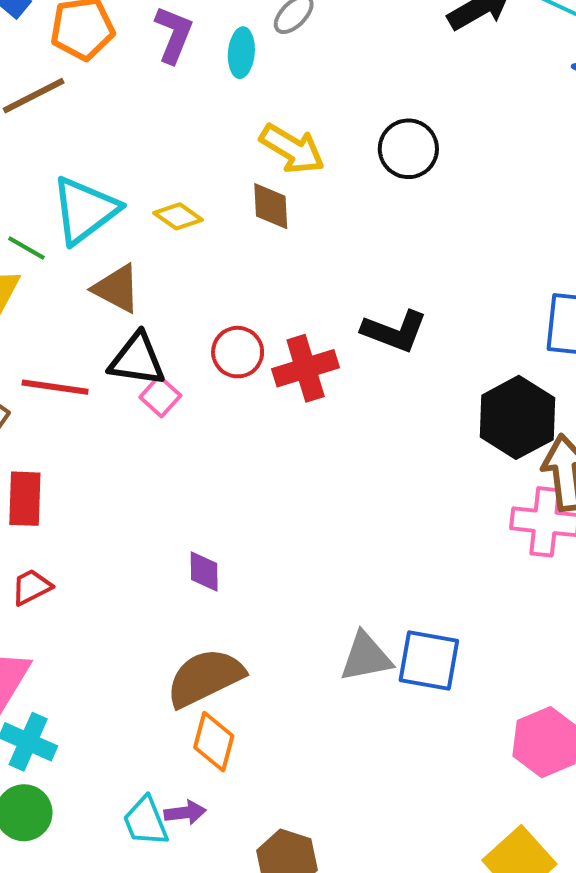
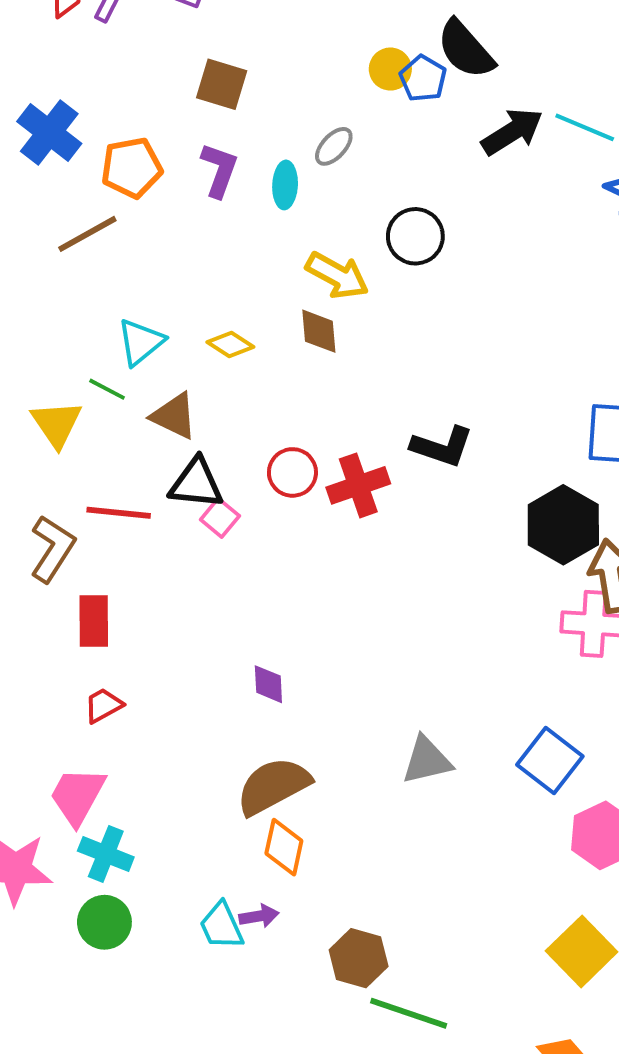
black circle: (408, 149) -> (415, 236), moved
cyan triangle: (85, 210) -> (141, 342), size x0.7
green line: (26, 248) -> (107, 389), moved
blue square: (429, 661) -> (550, 760), moved, turned 30

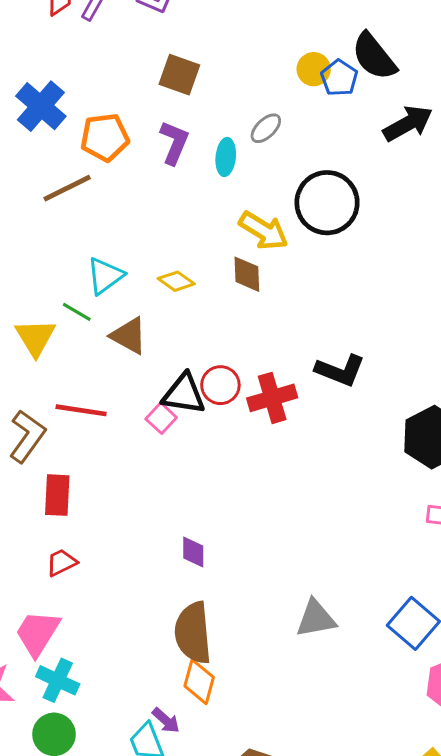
black circle: (415, 236) -> (327, 203), size x1.4
black triangle: (196, 483) -> (184, 394), moved
brown semicircle: (273, 786) -> (193, 633), turned -70
purple arrow: (259, 916) -> (166, 720), moved, turned 48

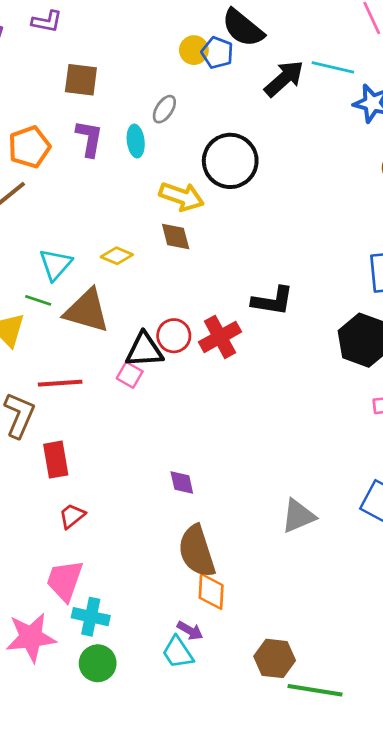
brown triangle: (129, 336) -> (87, 311), size x1.4

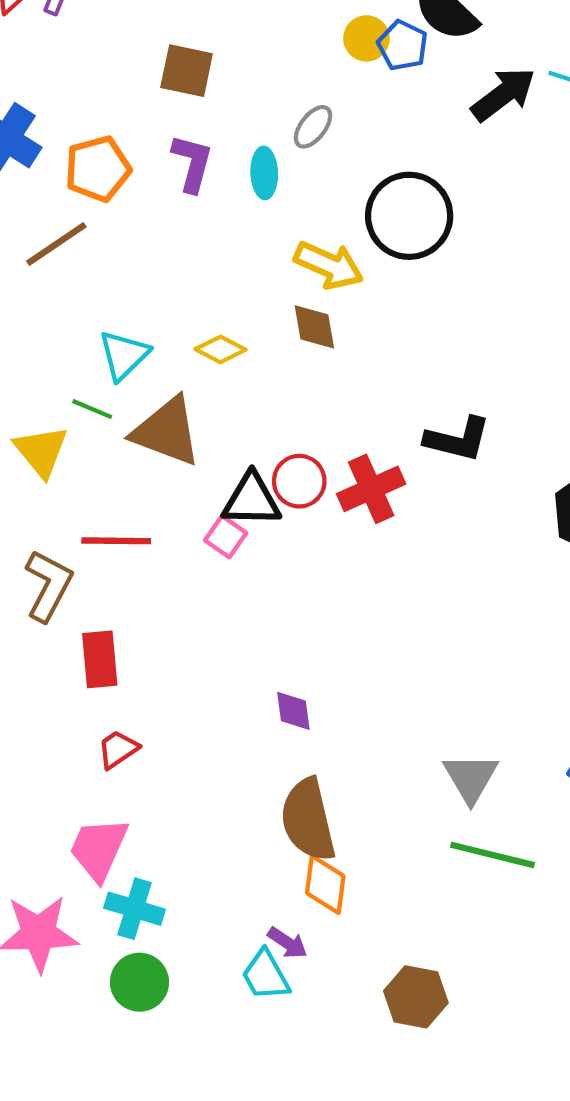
gray triangle: (298, 516) -> (471, 778), turned -42
green line: (315, 690) -> (493, 855), moved

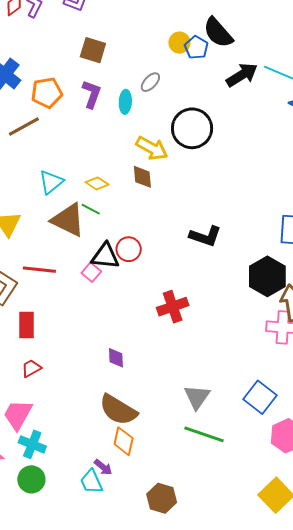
green line: (92, 409) -> (91, 209), moved
red cross: (371, 489) -> (173, 307), moved
brown semicircle: (308, 820) -> (118, 410), turned -51

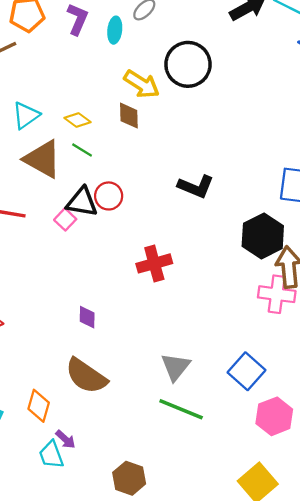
green line: (91, 209) -> (82, 150), moved
orange diamond: (124, 441) -> (39, 406), moved

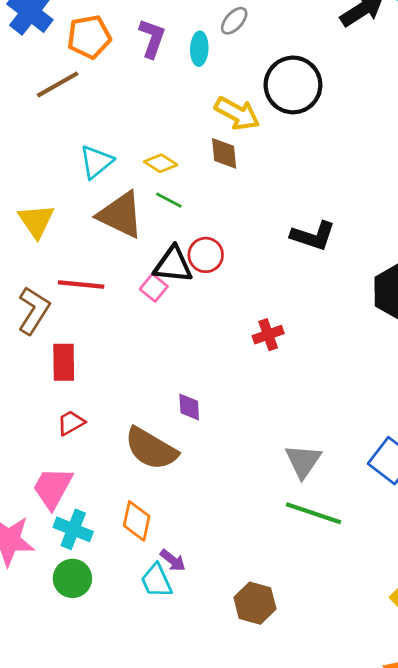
red cross: (154, 263) -> (268, 335), size x0.7
brown semicircle: (86, 376) -> (151, 449), moved

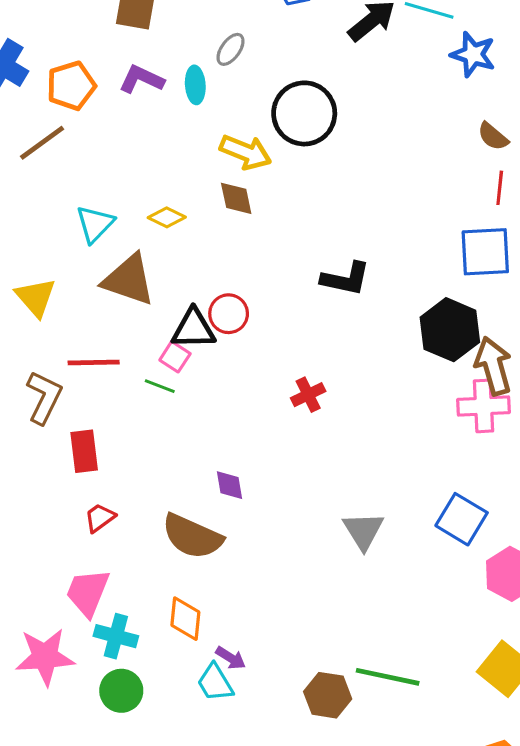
purple L-shape: (152, 38) -> (141, 79), turned -78
green line: (169, 200) -> (160, 386), moved
green line: (314, 513) -> (388, 677), moved

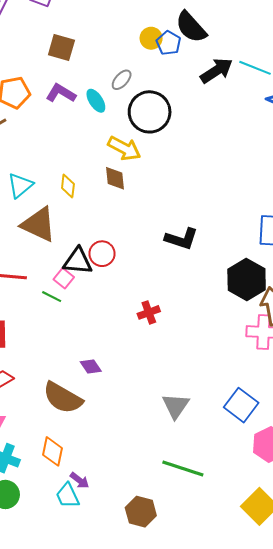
cyan ellipse: (195, 85) -> (96, 101), turned -35
black circle: (304, 113) -> (150, 112), moved
yellow diamond: (167, 217) -> (68, 186), turned 65
purple diamond: (230, 485) -> (91, 367), turned -30
green line: (388, 677) -> (183, 468), moved

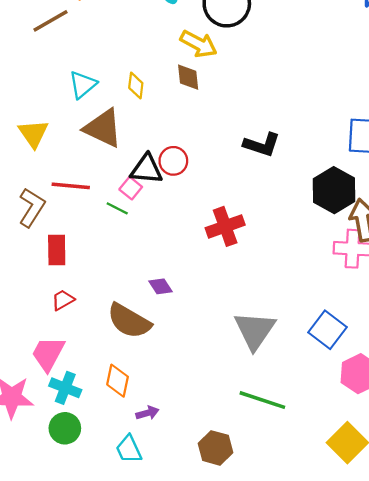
red cross: (149, 312) -> (225, 226), size x1.5
gray triangle: (176, 406) -> (255, 330), size x1.4
purple arrow: (80, 480) -> (147, 413), turned -54
cyan trapezoid: (68, 496) -> (129, 449), moved

